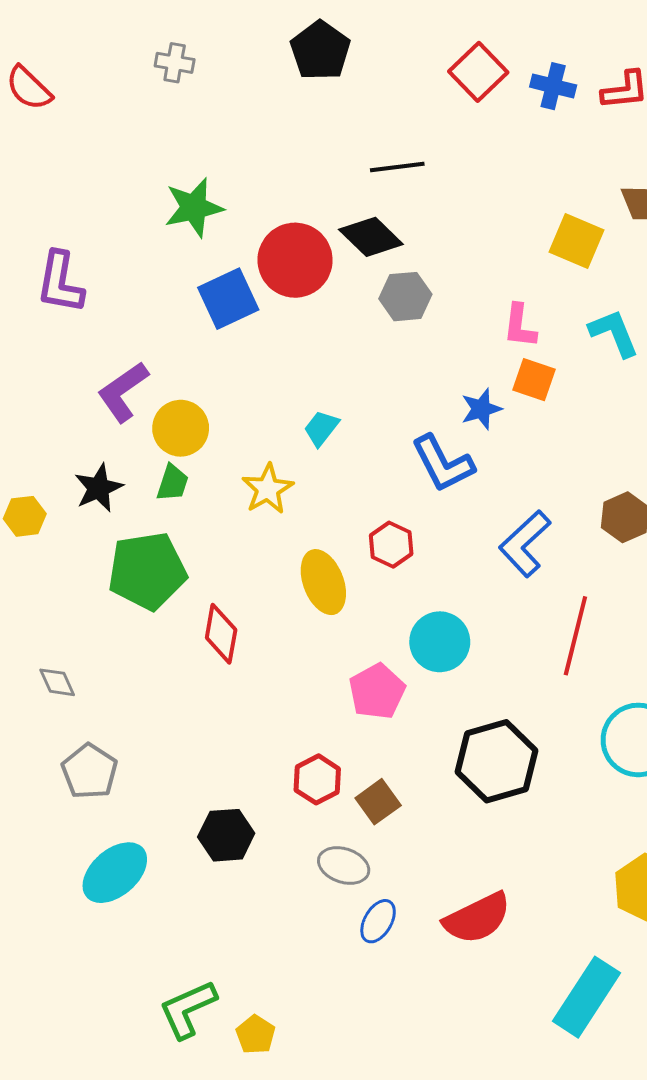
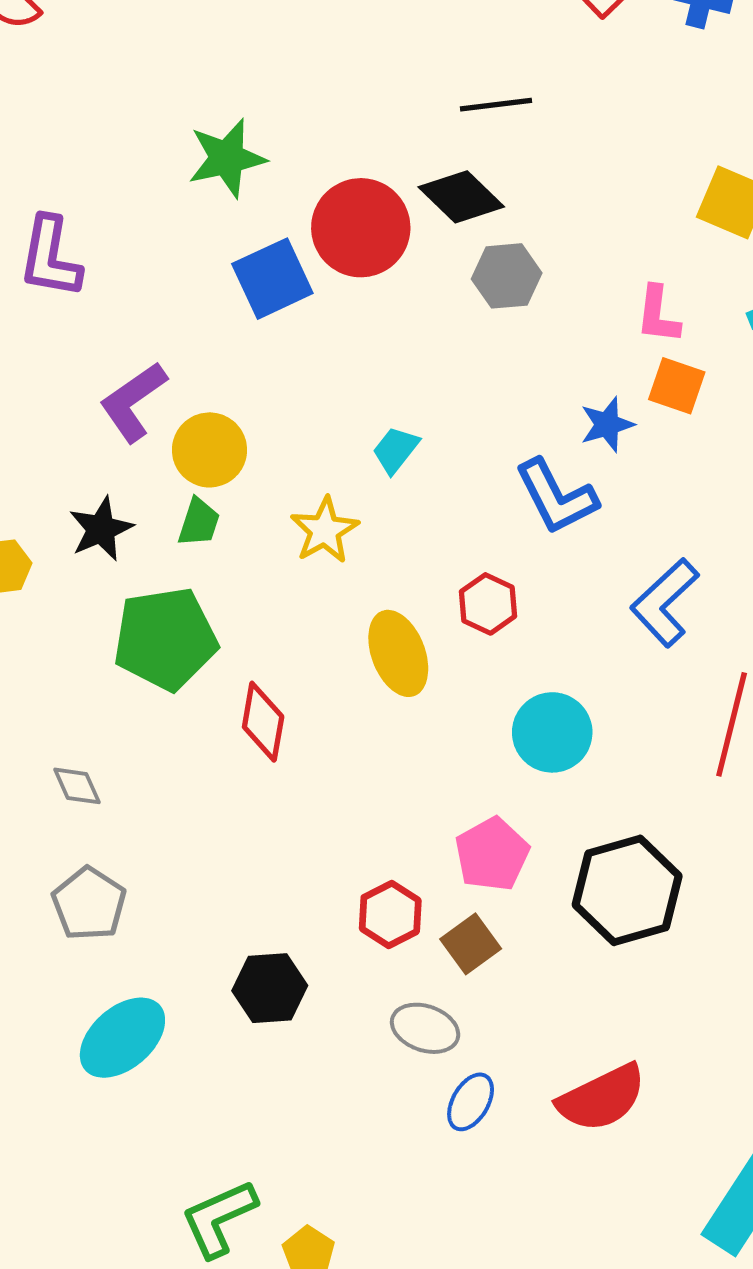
gray diamond: (57, 682) -> (77, 786), moved
pink pentagon: (377, 691) -> (492, 854), moved

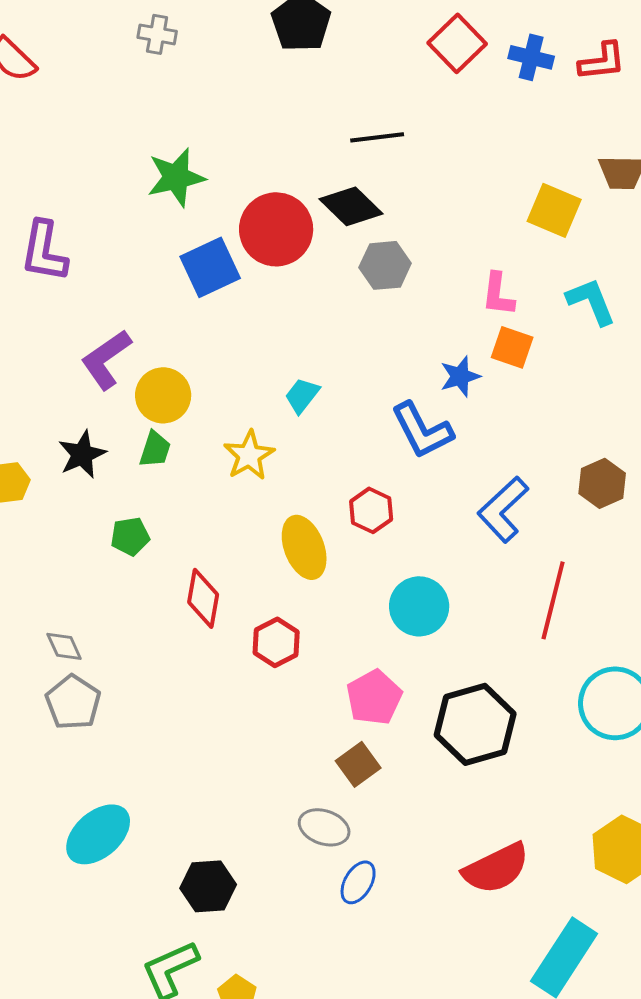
green pentagon: (165, 639) -> (130, 536), size x0.5
gray pentagon: (89, 904) -> (73, 702), moved
red hexagon: (390, 914) -> (276, 642), moved
black hexagon: (270, 988) -> (208, 886), moved
red semicircle: (602, 1098) -> (496, 868), moved

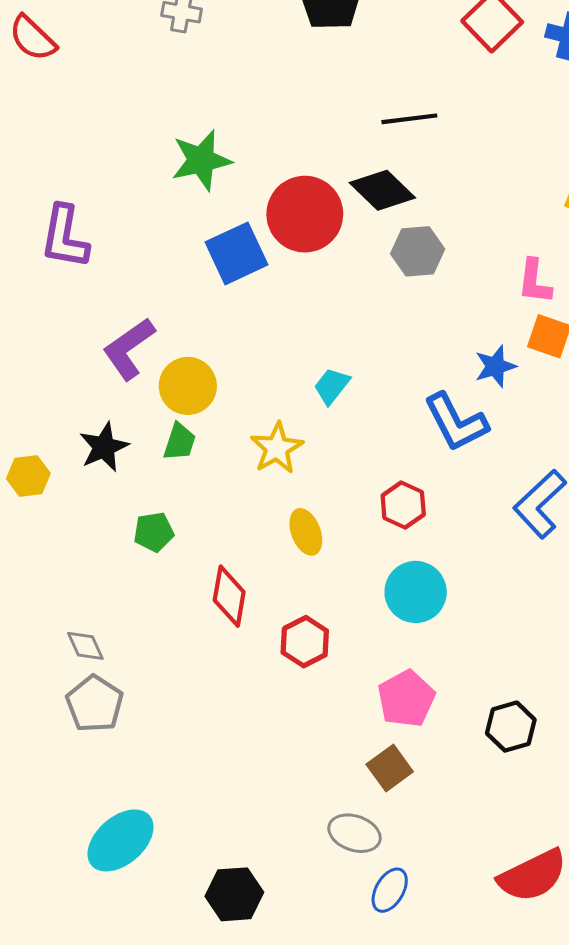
yellow ellipse: (304, 547) -> (306, 532), moved, size x0.7
cyan circle: (419, 606) -> (416, 592), moved
black hexagon: (475, 724) -> (511, 727), size x0.6

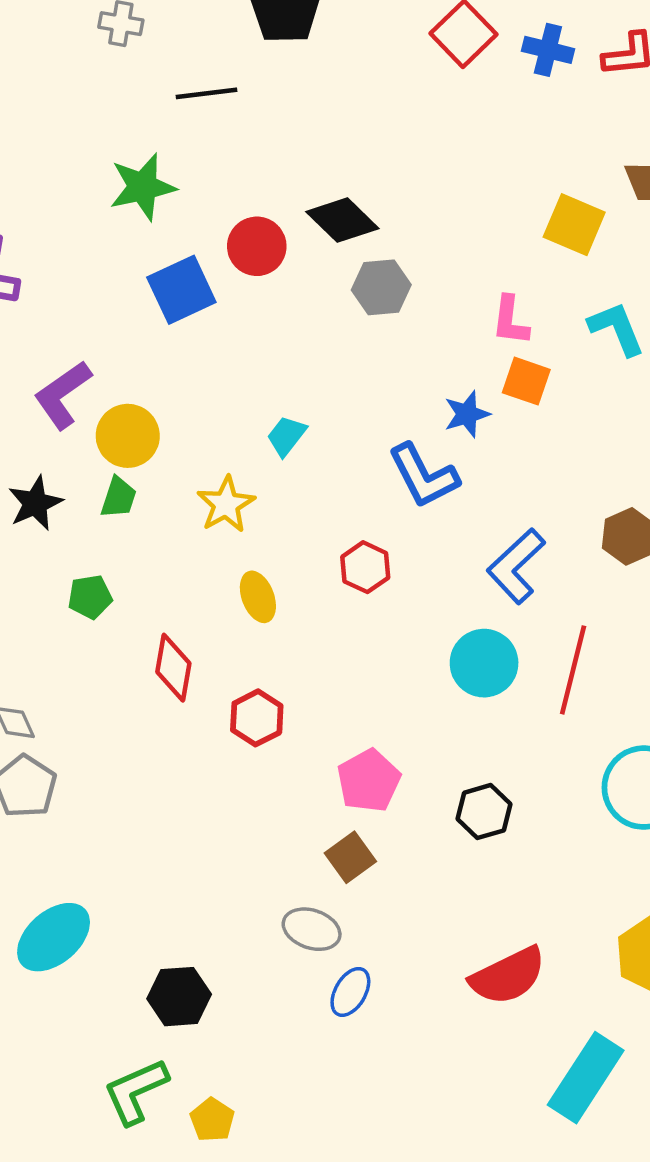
black line: (409, 119) -> (207, 93), moved
red circle: (305, 214) -> (257, 246), size x0.7
cyan circle: (416, 592) -> (484, 663), moved

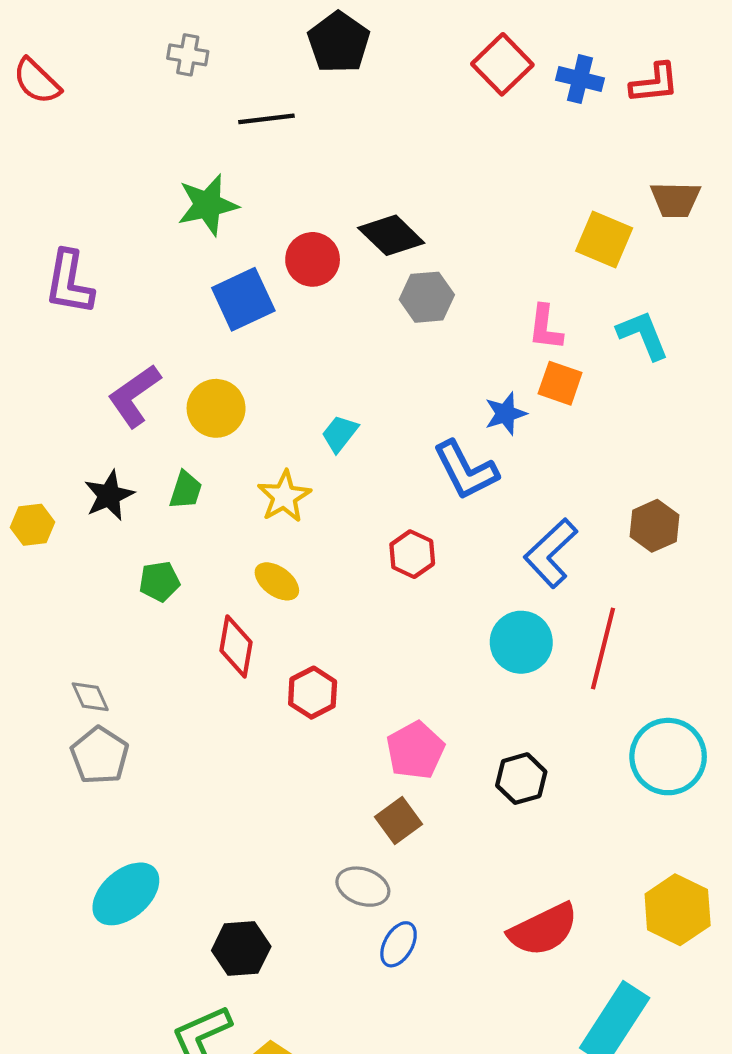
yellow circle: (128, 436) -> (216, 408), moved
yellow ellipse: (258, 597) -> (277, 581), moved, turned -33

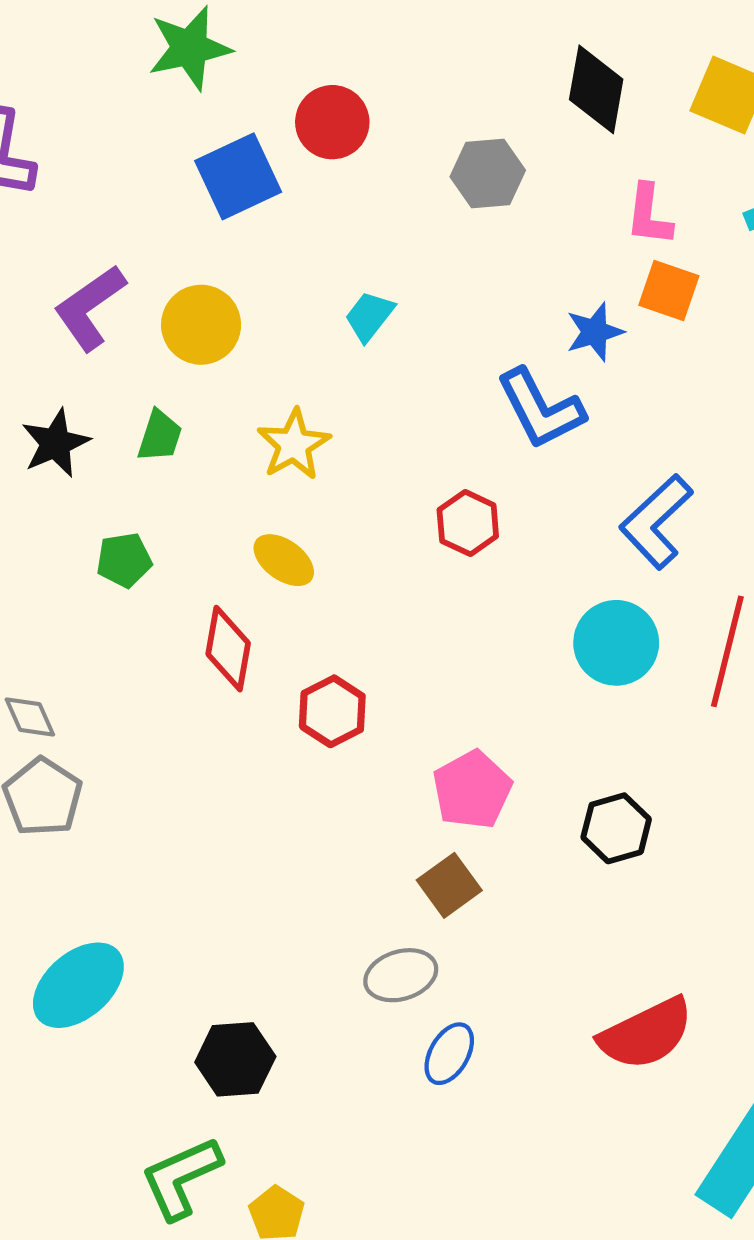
black diamond: (391, 235) -> (596, 89), moved, turned 56
cyan trapezoid: (340, 434) -> (369, 316), moved
gray ellipse: (363, 887) -> (401, 975), turned -36

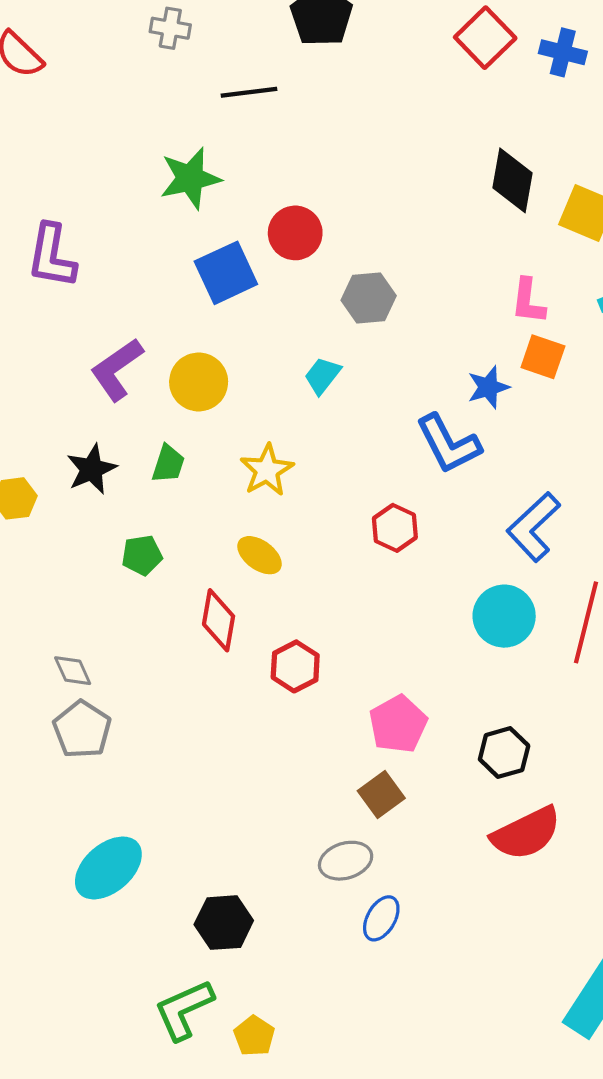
black diamond: (596, 89) -> (512, 180), moved
gray hexagon: (488, 174) -> (369, 298), moved
red semicircle: (646, 1034) -> (526, 833), moved

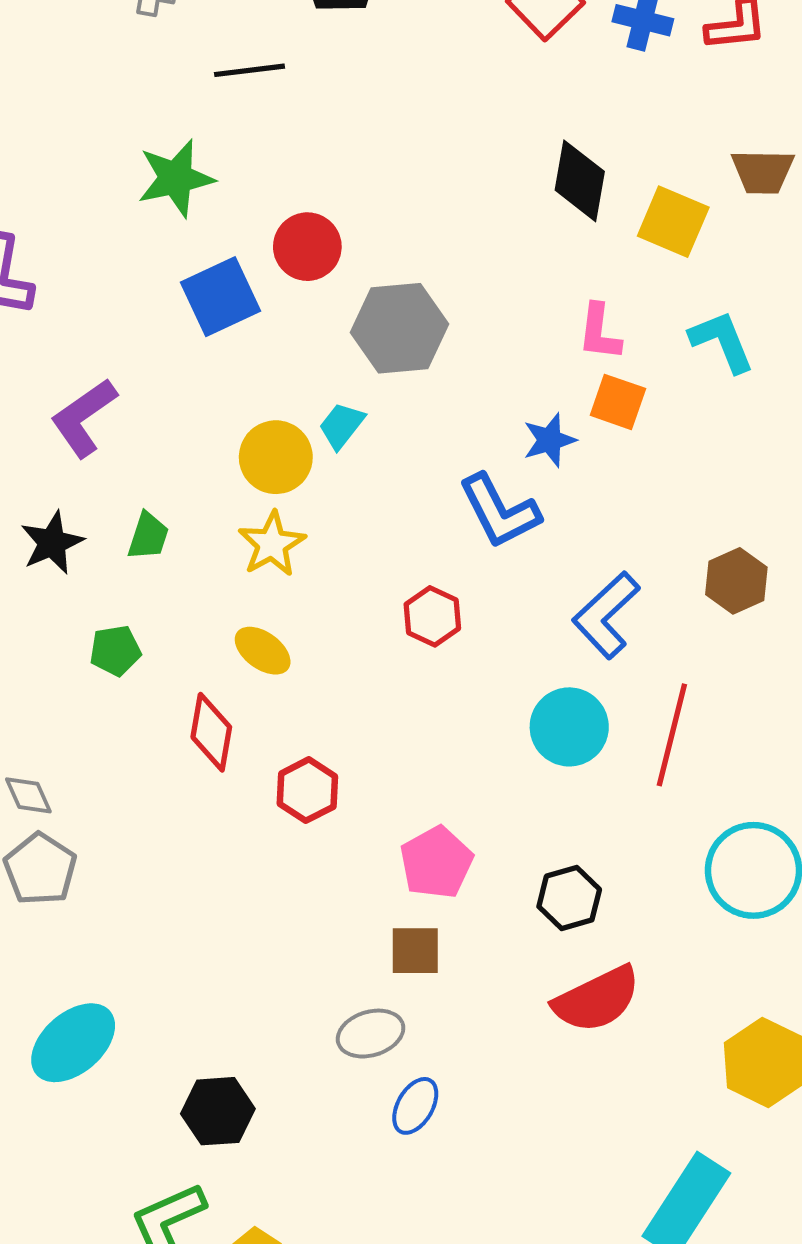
gray hexagon: (369, 298) -> (399, 328), size x1.4
yellow circle: (199, 382) -> (276, 457), moved
brown square: (381, 795) -> (415, 951), turned 36

